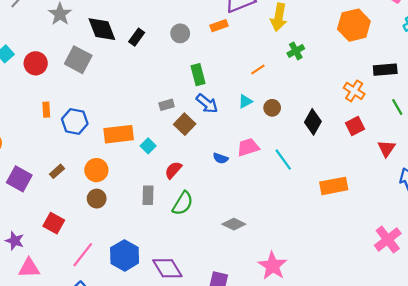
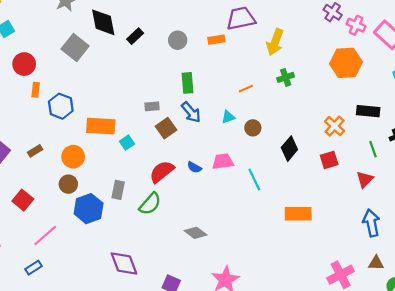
red circle: (36, 63) -> (24, 64), moved
red triangle: (386, 148) -> (365, 179), moved
red semicircle: (173, 170) -> (162, 172), moved, size x1.4
blue hexagon: (125, 255) -> (89, 209), moved

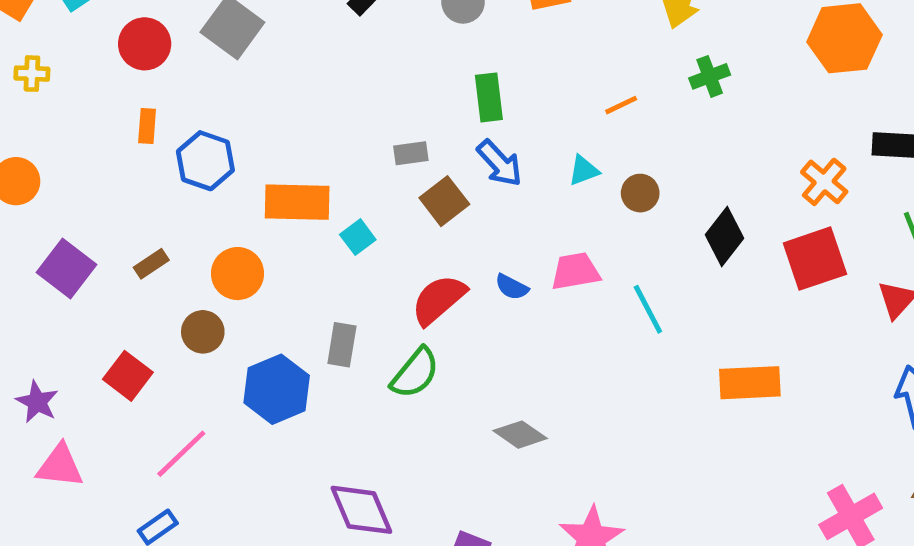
red circle: (24, 64) -> (145, 44), moved
red square: (329, 160) -> (815, 259), size x1.5
brown circle: (68, 184) -> (203, 332), moved

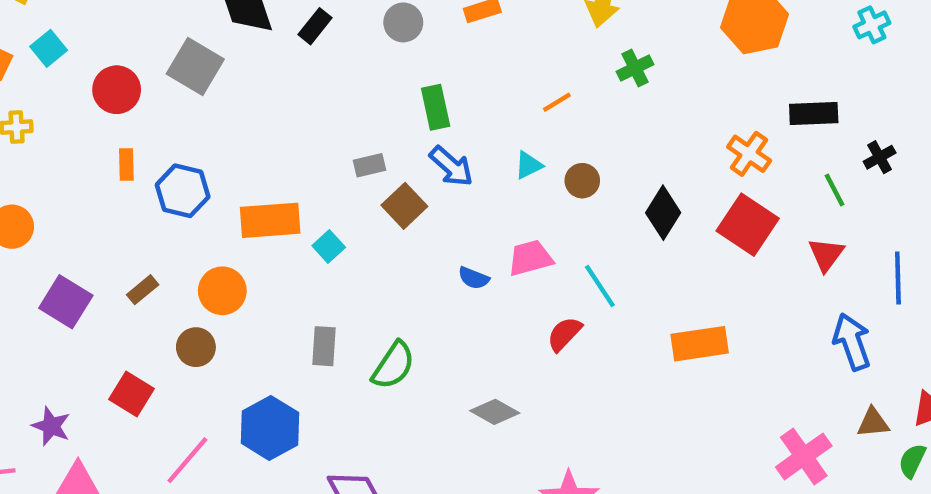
red square: (815, 259) -> (748, 225), turned -32
red semicircle: (439, 300) -> (564, 334), moved, size x0.7
blue hexagon: (277, 389) -> (270, 428), moved

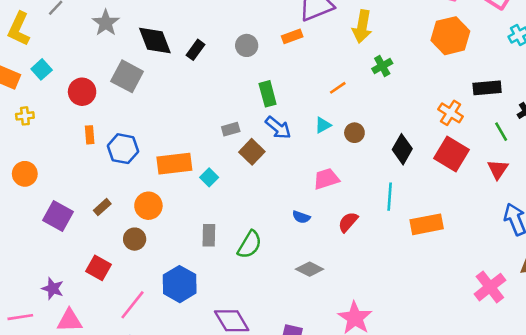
blue semicircle: (474, 278) -> (301, 217), moved
cyan line: (600, 286) -> (390, 197), moved, turned 40

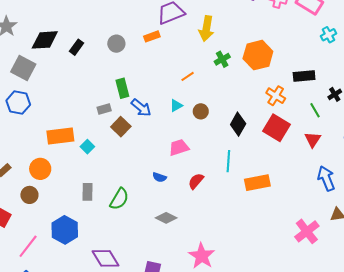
orange hexagon: (450, 36) -> (258, 55), moved
black diamond: (155, 40) -> (45, 40), turned -72
green rectangle: (268, 94) -> (122, 88), moved
blue hexagon: (123, 149) -> (18, 103), moved

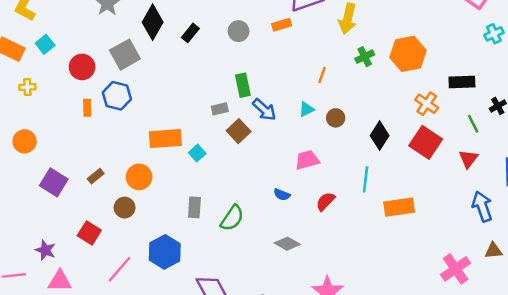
black diamond: (45, 40) -> (153, 22), turned -60
gray square: (23, 68) -> (125, 55), turned 30
orange line: (188, 76) -> (322, 75), turned -40

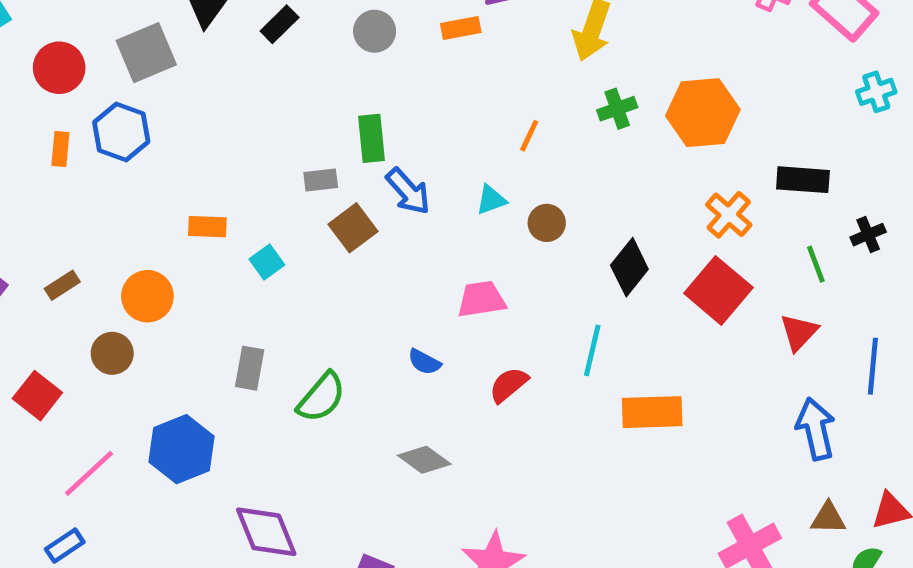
orange rectangle: (165, 139) -> (207, 227), size x0.6

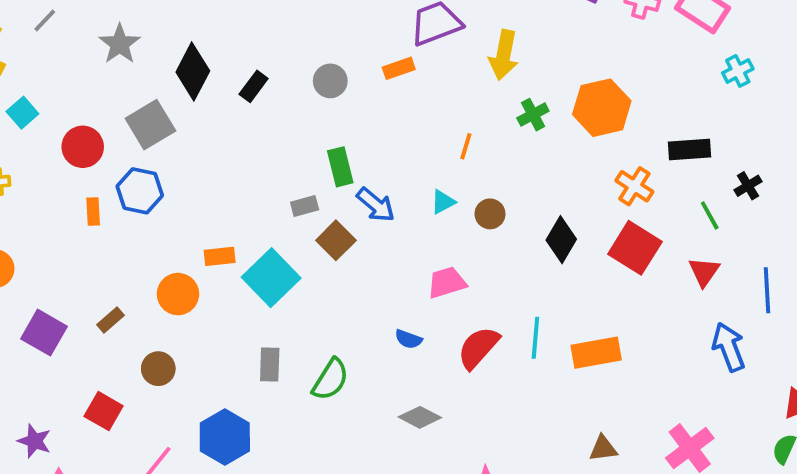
cyan square: (267, 262) -> (271, 278), size x2.0
orange circle: (147, 296) -> (178, 294), moved
cyan line: (592, 350) -> (535, 338), moved
red semicircle: (509, 385) -> (478, 348), size x1.4
brown triangle: (828, 518) -> (603, 448), moved

